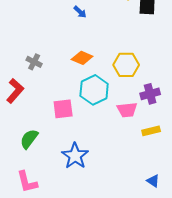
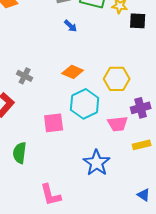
green semicircle: (29, 139) -> (20, 153), turned -30
blue star: (75, 156) -> (97, 163), moved
pink L-shape: (27, 182) -> (51, 195), moved

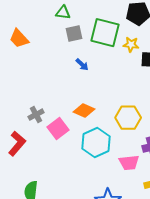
gray cross: (25, 76) -> (36, 115), turned 35
pink square: (54, 123) -> (58, 129), moved, turned -30

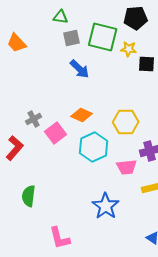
blue arrow: (82, 65) -> (80, 69), size x1.5

